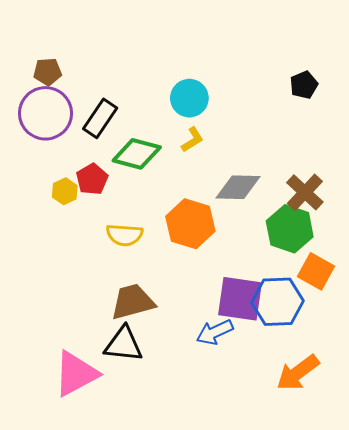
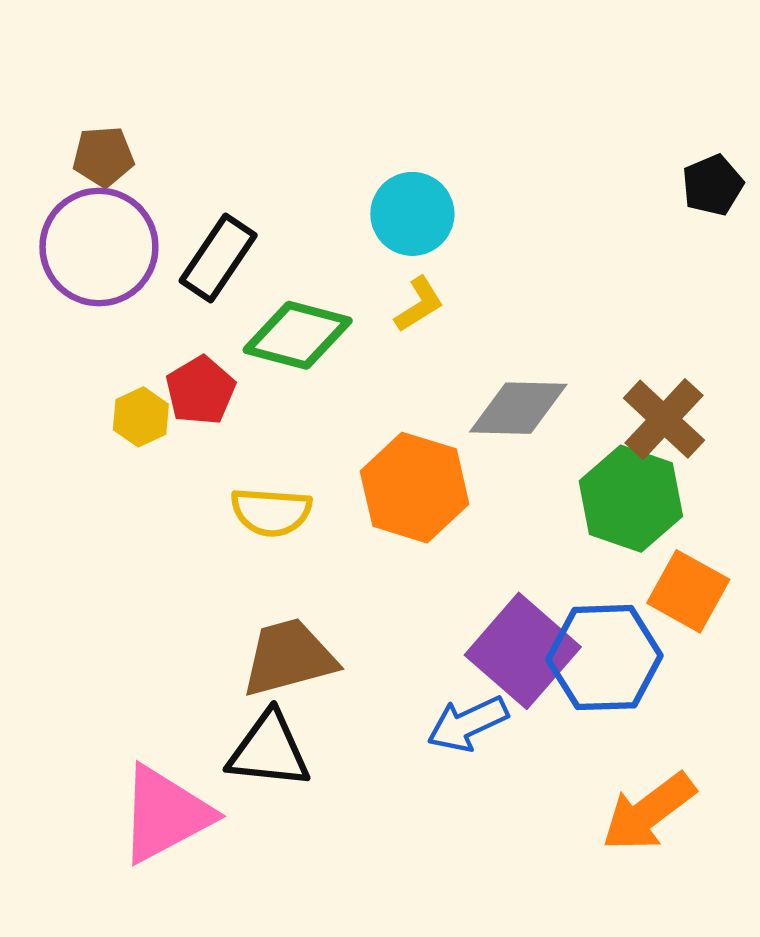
black pentagon: (304, 85) -> (713, 185), moved
purple square: (240, 299) -> (523, 651), turned 33

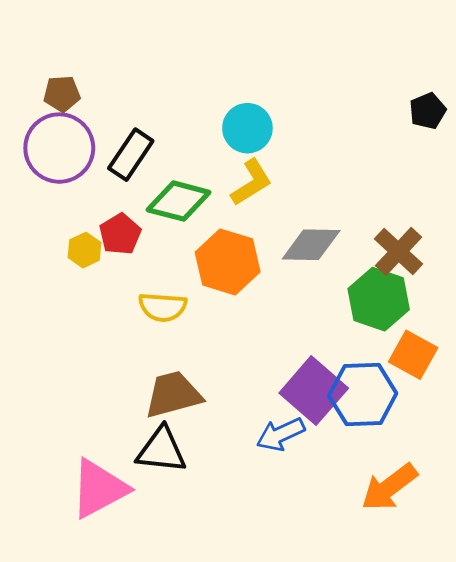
yellow L-shape: (419, 304) -> (251, 182), size x1.4
orange hexagon: (415, 488) -> (228, 262), moved

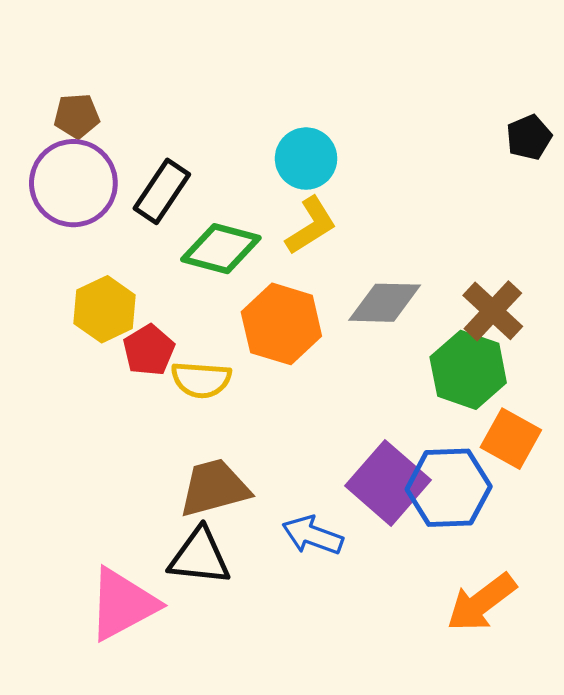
red pentagon: (120, 234) -> (149, 350), moved
yellow hexagon: (84, 250) -> (105, 309), size x1.5
blue arrow: (281, 434) -> (313, 535), moved, turned 45

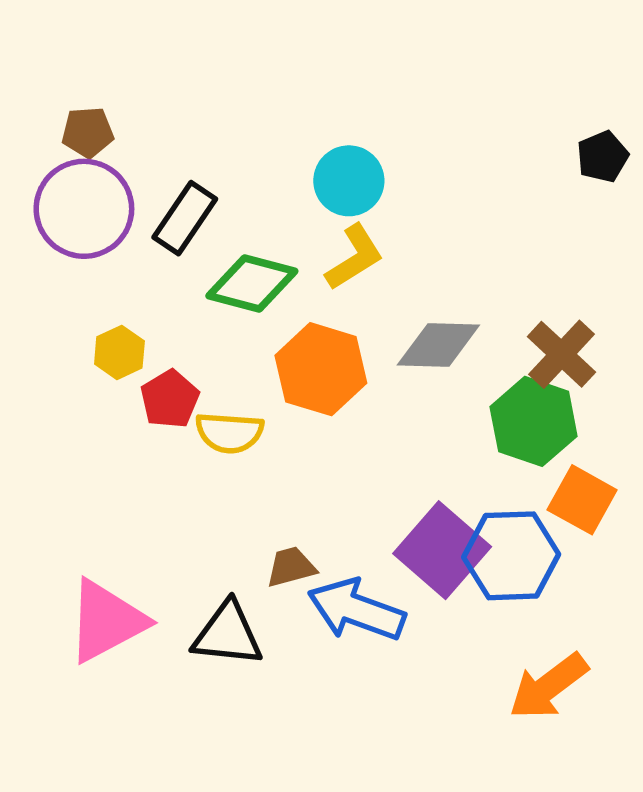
yellow hexagon: (105, 309) -> (119, 352), size x0.7
brown trapezoid: (214, 488) -> (291, 567), moved, size x0.6
blue arrow: (313, 535) -> (356, 610), size x1.4
pink triangle: (123, 604) -> (106, 621), moved

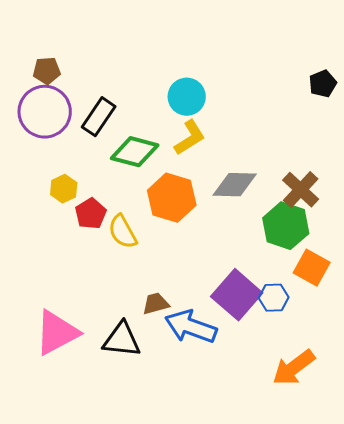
yellow semicircle: (229, 433) -> (123, 232), turned 57
blue hexagon: (511, 556) -> (274, 298), size x0.6

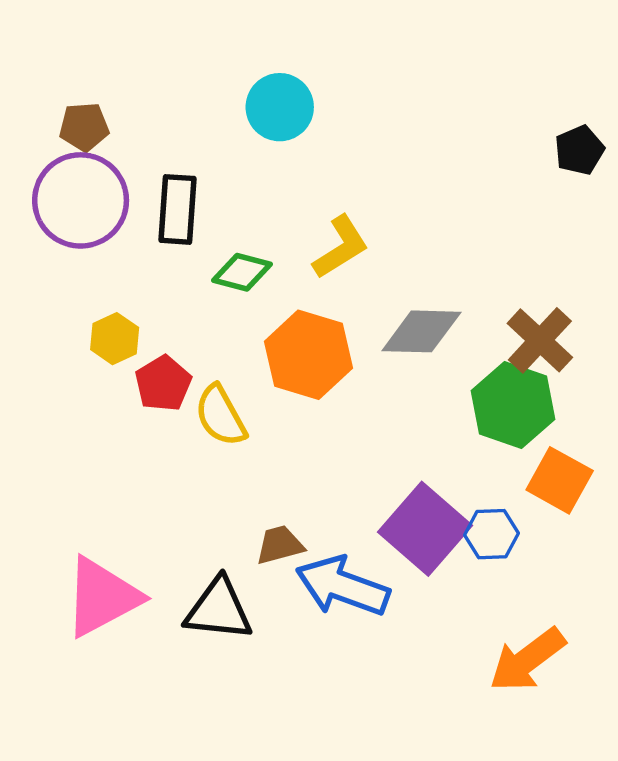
cyan circle: (187, 97) -> (280, 107), moved
black rectangle: (99, 117) -> (177, 209), turned -30
green diamond: (135, 152) -> (242, 272), size x0.7

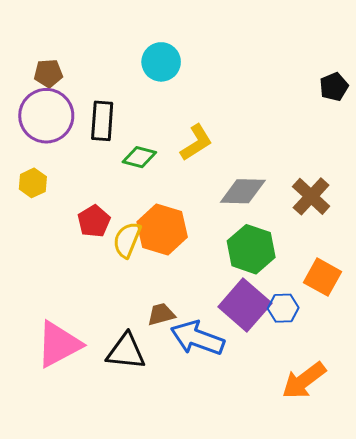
yellow hexagon: (115, 339) -> (33, 183), moved
orange hexagon: (308, 355) -> (162, 229), moved
green hexagon: (513, 405) -> (251, 249), moved
yellow semicircle: (220, 416) -> (127, 240), turned 51

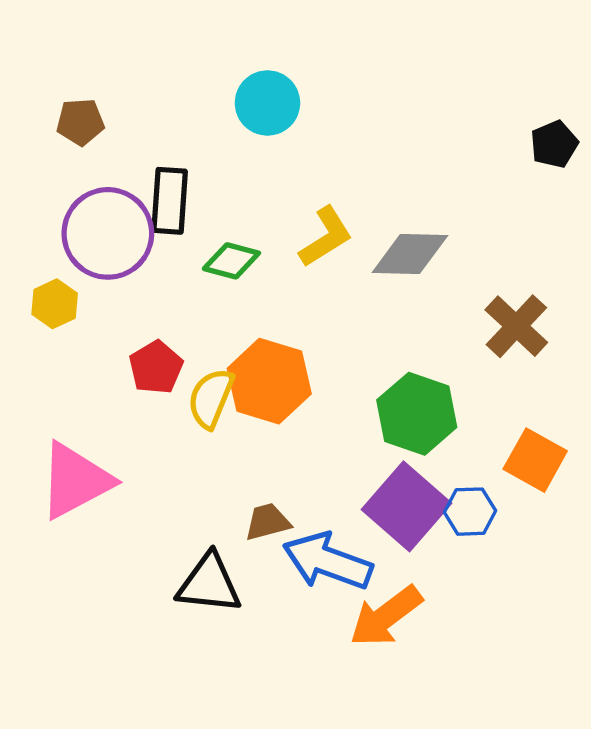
purple circle: (46, 116) -> (108, 233), moved
gray diamond: (243, 191) -> (410, 254), moved
pink triangle: (59, 344) -> (75, 481), moved
orange arrow: (304, 381) -> (386, 616), moved

